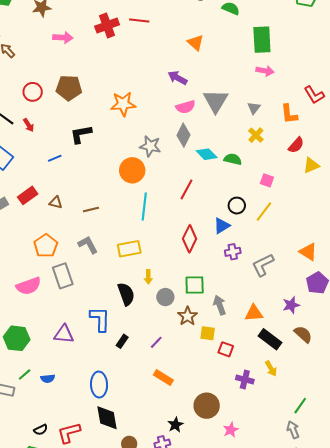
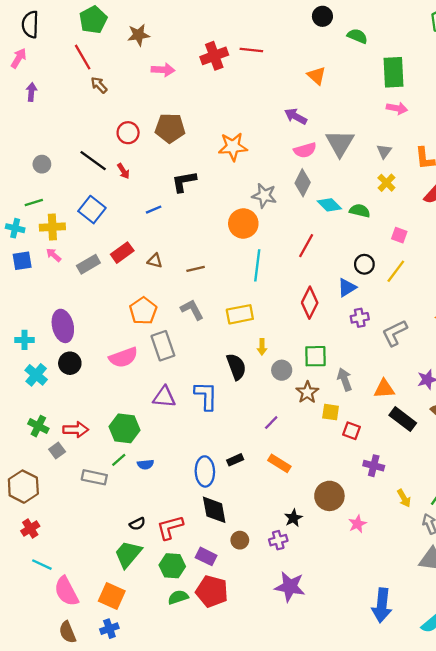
purple triangle: (64, 334) -> (164, 397), moved
green hexagon: (17, 338) -> (125, 428), moved
black rectangle: (122, 341) -> (235, 460), moved, turned 32
yellow arrow: (271, 368) -> (404, 498), moved

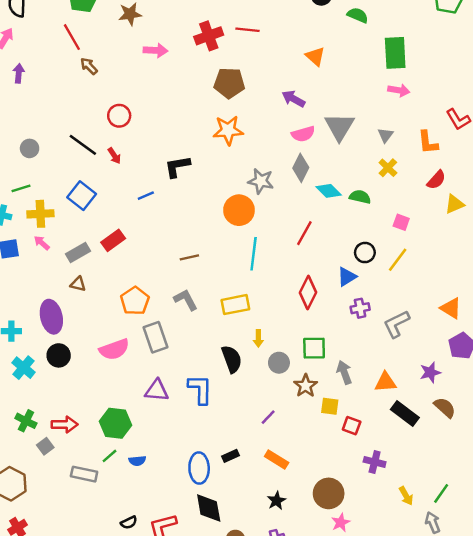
brown pentagon: (170, 128) -> (229, 83), moved
brown triangle: (155, 261) -> (78, 284), moved
black star: (293, 518) -> (277, 501), moved
pink star: (357, 524) -> (341, 522), moved

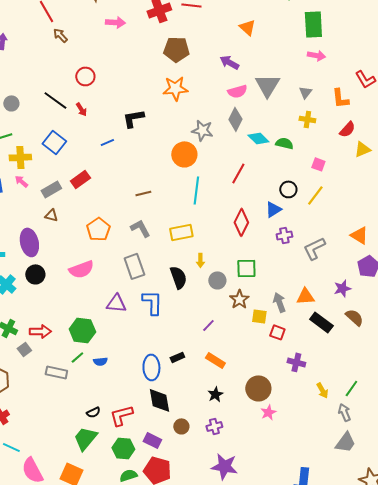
yellow cross: (388, 168) -> (307, 119), turned -35
gray rectangle: (155, 337) -> (134, 266), moved
gray arrow: (344, 372) -> (279, 302), moved

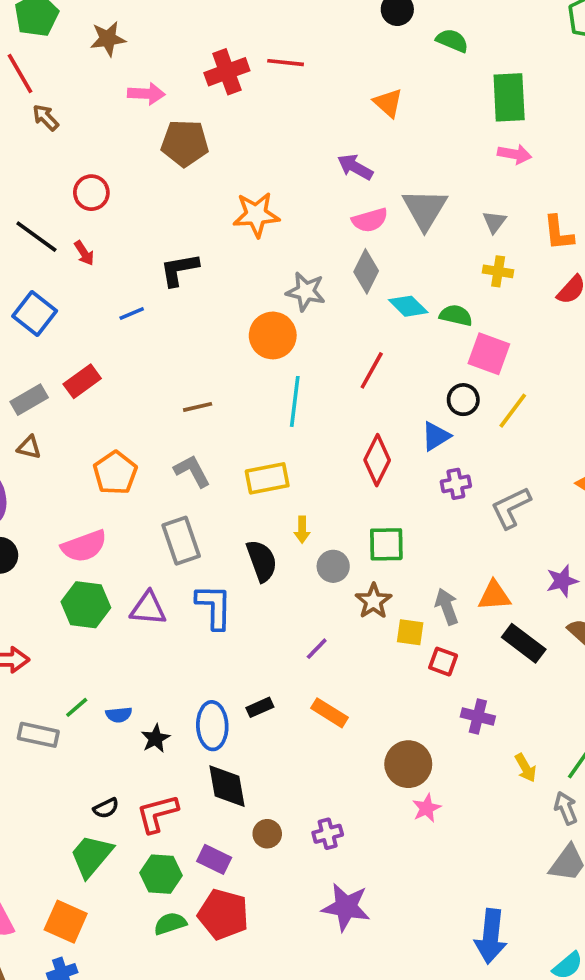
brown pentagon: (176, 49) -> (185, 143), moved
pink square: (318, 164) -> (489, 354), moved, size x1.6
green hexagon: (82, 330) -> (86, 605), moved
black star: (215, 394) -> (155, 738), moved

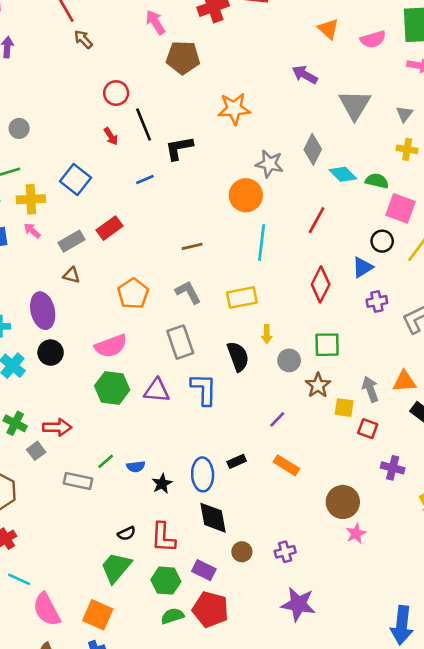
pink arrow: (146, 94) -> (155, 22), turned -125
pink semicircle: (370, 220) -> (373, 39), moved
black line: (36, 237) -> (144, 124), moved, turned 32
red L-shape: (157, 814) -> (163, 537), turned -72

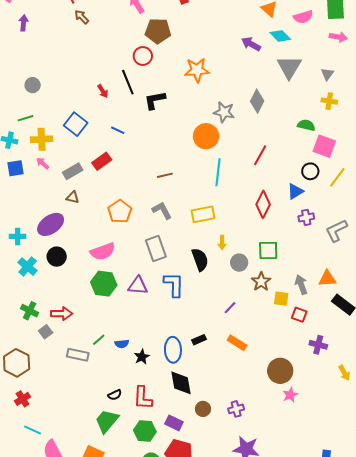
red circle: (116, 93) -> (143, 56), moved
cyan diamond: (343, 174) -> (280, 36), moved
blue line: (145, 180) -> (118, 130), moved, turned 48
purple ellipse: (43, 311) -> (51, 224), turned 68

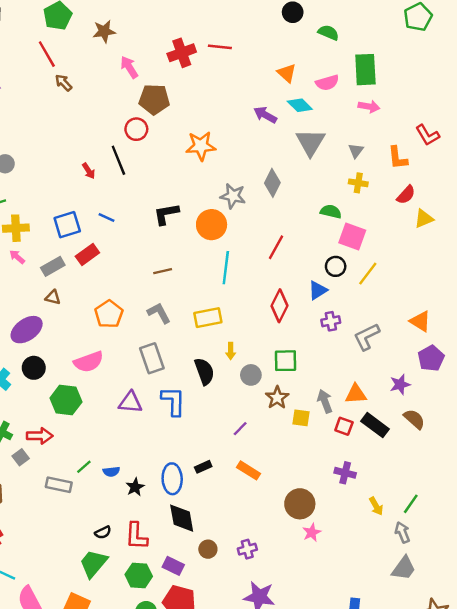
black L-shape: (155, 100) -> (166, 214), moved
blue square: (76, 124) -> (67, 225), moved, turned 35
green hexagon: (104, 284) -> (66, 400), moved
red square: (299, 315) -> (344, 426), moved

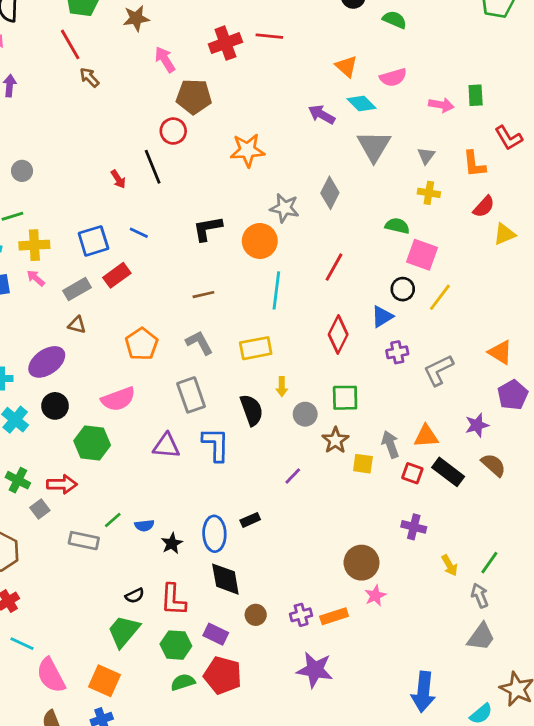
green rectangle: (365, 70) -> (476, 95), moved, size x0.6
orange rectangle: (248, 470) -> (334, 616), moved, turned -50

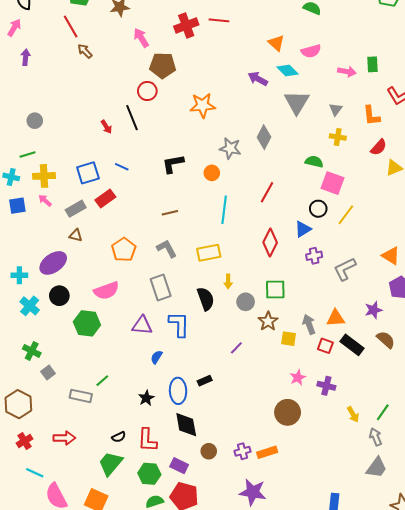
orange circle: (260, 241) -> (212, 173), size x0.6
red arrow: (62, 484) -> (64, 438), moved
blue semicircle: (144, 525) -> (157, 357), moved, turned 128
pink star: (375, 596) -> (298, 378), moved

